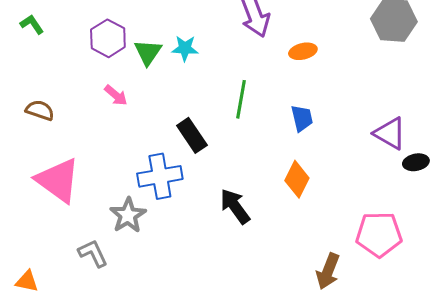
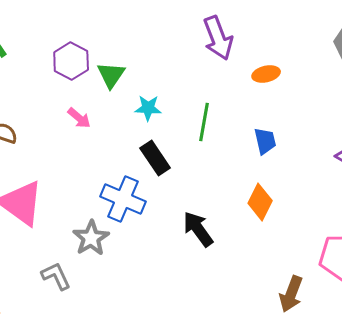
cyan star: (185, 48) -> (148, 108), moved
blue cross: (160, 176) -> (123, 199), turned 33

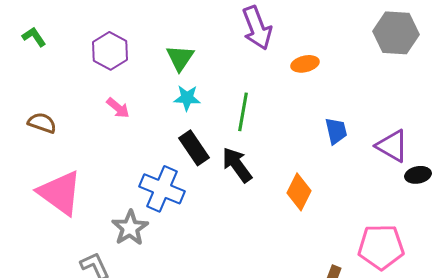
green triangle: (111, 75) -> (180, 58), moved
blue trapezoid: (265, 141) -> (336, 131), moved
black arrow: (198, 229) -> (237, 165), moved

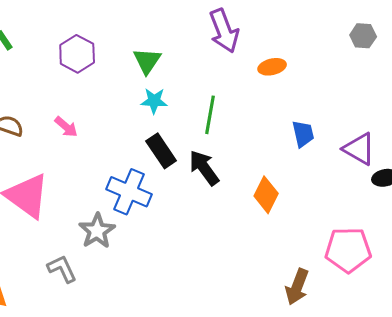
gray hexagon: (396, 33) -> (363, 36), size x0.6
pink arrow: (118, 108) -> (66, 127), moved

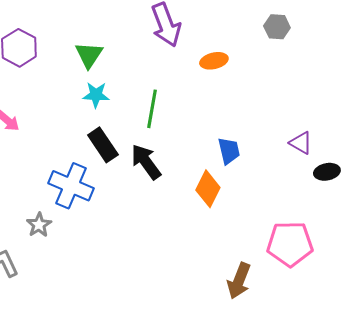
gray hexagon: (363, 36) -> (277, 27), moved
blue trapezoid: (303, 134) -> (229, 151), moved
purple triangle: (359, 149) -> (301, 143), size x0.7
gray star: (97, 231) -> (39, 225), size x0.7

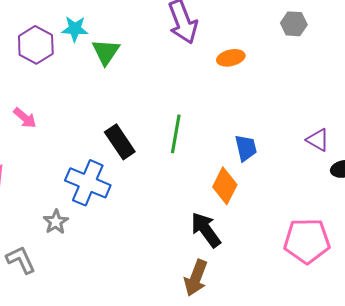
cyan star: (96, 95) -> (75, 29), moved
green line: (152, 109) -> (176, 134), moved
black arrow: (146, 162) -> (206, 230), moved
brown arrow: (239, 281) -> (196, 278), moved

